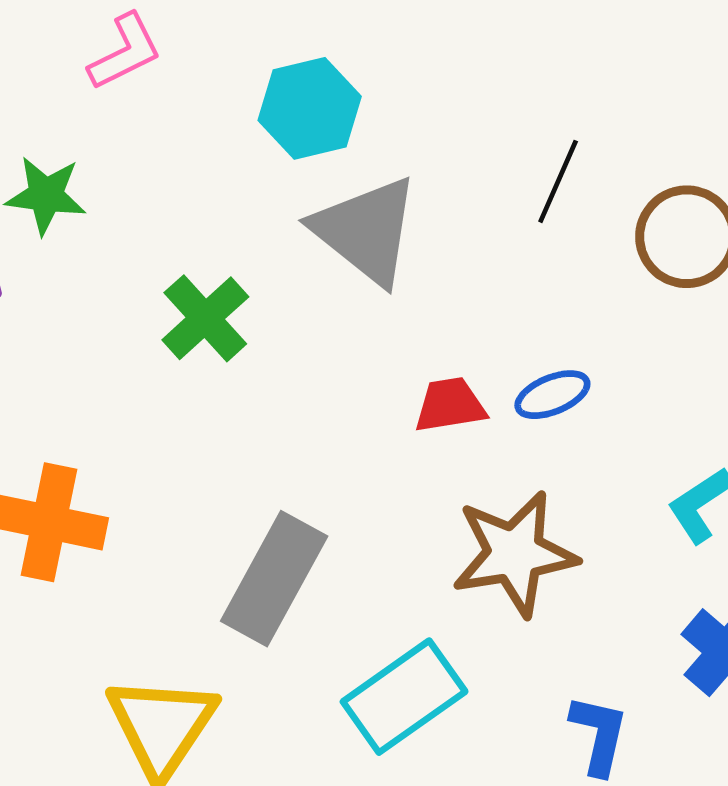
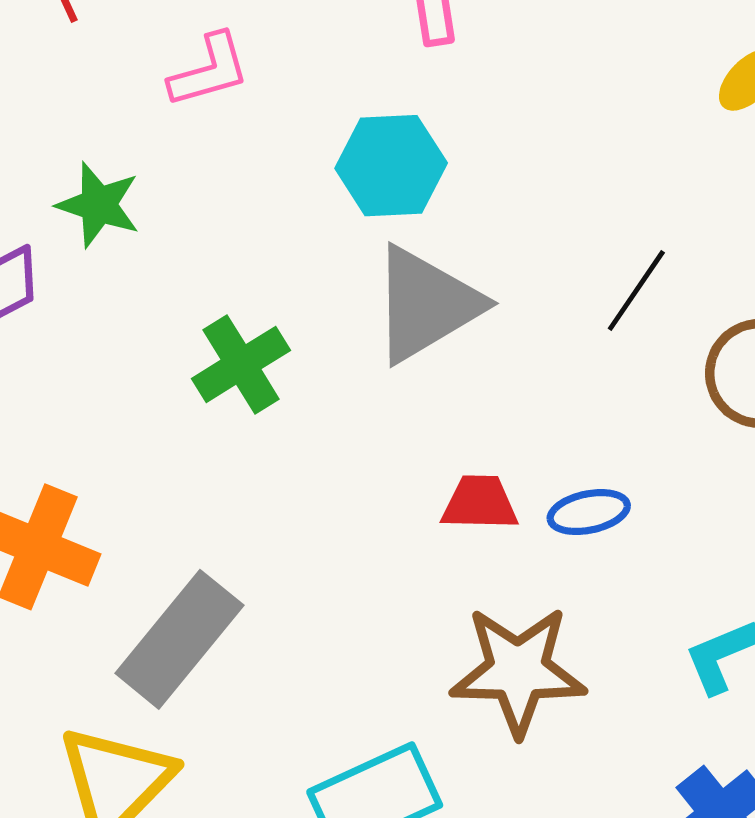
gray triangle: (366, 231) -> (426, 304), turned 40
gray rectangle: (274, 579) -> (179, 639), moved

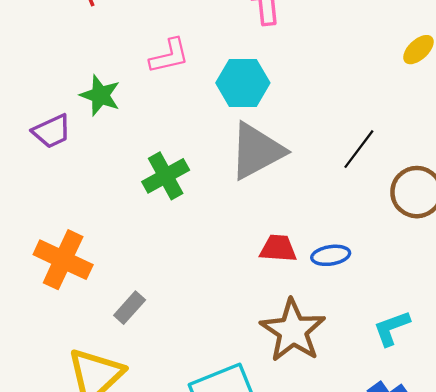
pink L-shape: (209, 70) -> (169, 56), moved
gray rectangle: (179, 639) -> (130, 308), size x0.5
brown star: (518, 671) -> (293, 331), turned 30

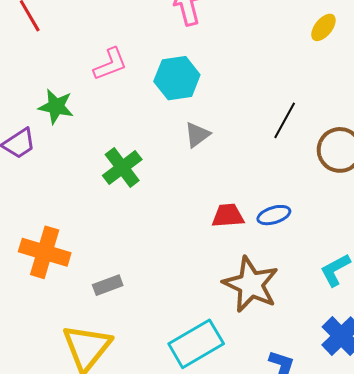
gray triangle: (257, 151) -> (197, 135), size x0.5
gray rectangle: (130, 308) -> (108, 285), turned 36

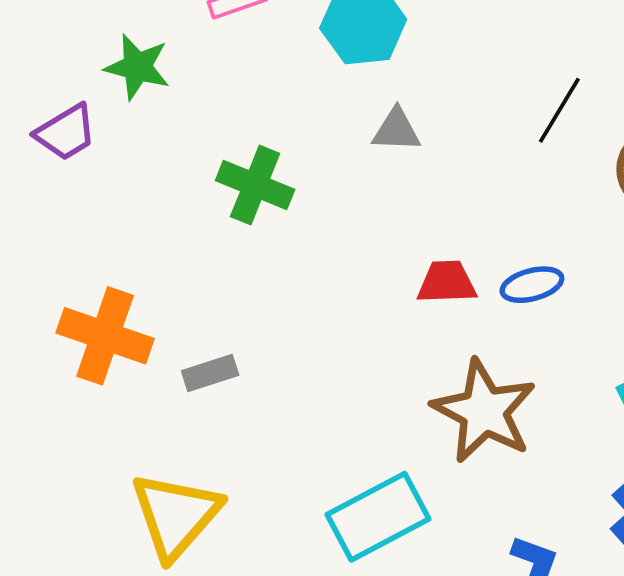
gray triangle: (197, 135) -> (396, 130), turned 36
green cross: (122, 168) -> (255, 185), turned -33
gray rectangle: (108, 285) -> (210, 373), moved

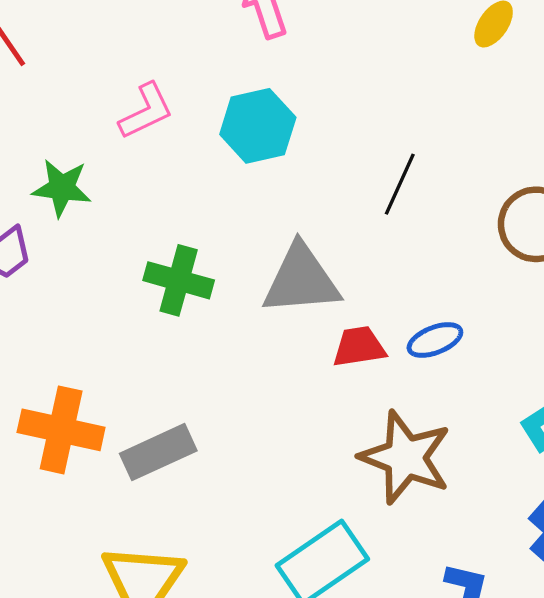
black line: (559, 110) -> (400, 184), moved
gray triangle: (396, 130) -> (301, 280), moved, size x1.8
gray rectangle: (210, 373) -> (158, 452), size x1.5

